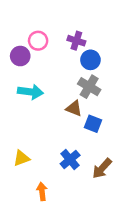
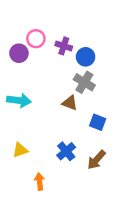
purple cross: (76, 41) -> (64, 46), moved
cyan arrow: (30, 92) -> (19, 100), moved
blue square: (93, 124) -> (98, 122), moved

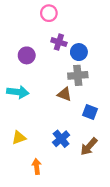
pink circle: (36, 39) -> (49, 13), moved
purple circle: (19, 53) -> (27, 55), moved
gray cross: (84, 82) -> (78, 75), turned -36

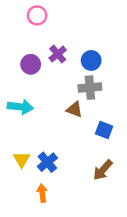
pink circle: (49, 13) -> (37, 15), moved
purple cross: (59, 42) -> (58, 54), moved, turned 32
yellow triangle: (19, 138) -> (22, 160), turned -40
blue cross: (61, 139) -> (47, 162), moved

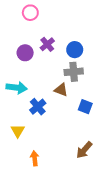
blue cross: (47, 162) -> (38, 107), moved
brown arrow: (103, 170) -> (84, 150), moved

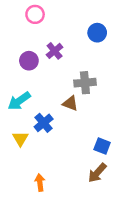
blue circle: (75, 50) -> (97, 33), moved
cyan arrow: (17, 88) -> (19, 101), turned 138
blue square: (85, 107) -> (102, 146), moved
yellow triangle: (18, 131) -> (20, 139), moved

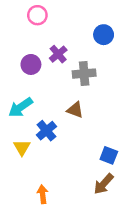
gray cross: (85, 83) -> (84, 74), moved

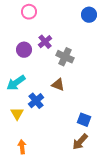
blue circle: (104, 35) -> (89, 15), moved
gray cross: (84, 74) -> (65, 57), turned 30
orange arrow: (43, 194) -> (22, 147), moved

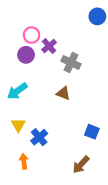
pink circle: (29, 12) -> (31, 35), moved
blue cross: (36, 101) -> (39, 137), moved
brown arrow: (80, 142) -> (81, 165), moved

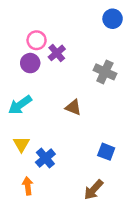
gray cross: (71, 63) -> (105, 72), moved

